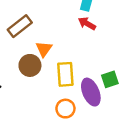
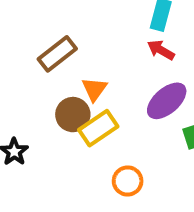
yellow rectangle: (65, 74) -> (98, 128), moved, turned 60
purple ellipse: (91, 92) -> (167, 101), moved, turned 72

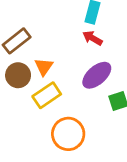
brown circle: (73, 115) -> (18, 75), moved
orange circle: (128, 181) -> (68, 134), size x1.5

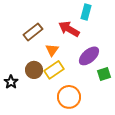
red arrow: (92, 38) -> (69, 29), moved, size x1.5
brown circle: (18, 75) -> (34, 70), moved

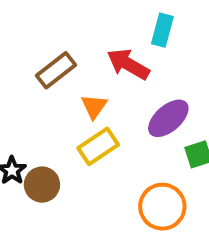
brown circle: (34, 70) -> (42, 185), moved
orange circle: (69, 97) -> (162, 207), moved

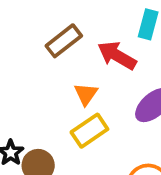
brown rectangle: (56, 70) -> (64, 41), moved

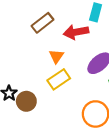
red arrow: (117, 55) -> (76, 32), turned -40

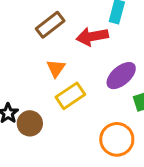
orange triangle: (56, 56) -> (56, 68), moved

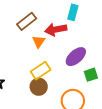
orange triangle: (56, 68) -> (39, 42), moved
brown circle: (30, 123) -> (39, 87), moved

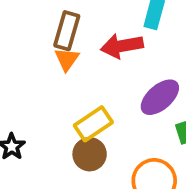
brown rectangle: (27, 21) -> (67, 31), turned -36
orange triangle: (39, 42) -> (67, 59), moved

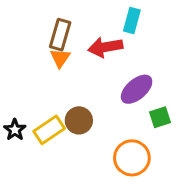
yellow rectangle: (93, 124) -> (49, 130), moved
brown circle: (90, 154) -> (79, 120), moved

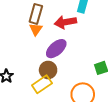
purple ellipse: (137, 89) -> (56, 49), moved
yellow rectangle: (49, 130) -> (42, 84), moved

